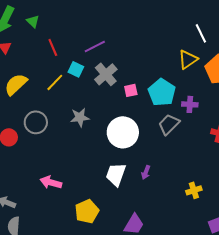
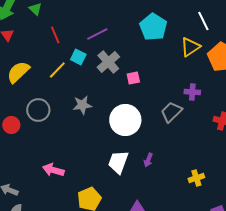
cyan pentagon: (162, 92) -> (153, 27), moved

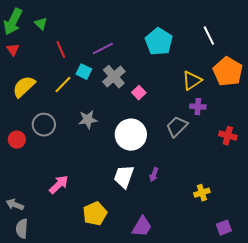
yellow triangle: (190, 47) -> (192, 81), moved
pink square: (133, 78) -> (139, 93), turned -32
pink arrow: (53, 170) -> (59, 185), turned 120

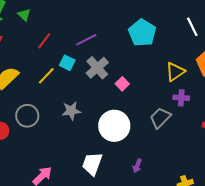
red line: (61, 50) -> (44, 41), turned 60
white trapezoid: (124, 177) -> (92, 164), moved

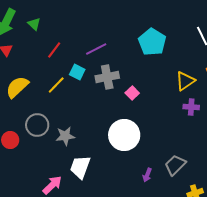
gray cross: (97, 68) -> (107, 77), turned 30
gray star: (71, 111) -> (65, 136), moved
gray trapezoid: (160, 118) -> (175, 165), moved
white trapezoid: (92, 164) -> (80, 167), moved

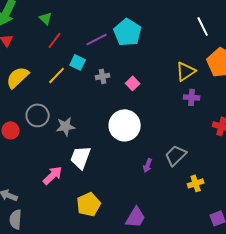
green triangle: (34, 24) -> (46, 18), moved
cyan pentagon: (152, 42) -> (128, 32), moved
gray cross: (107, 77) -> (103, 76), moved, size x0.6

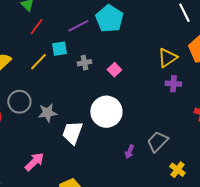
cyan square: (78, 62) -> (59, 49), turned -35
white trapezoid: (81, 157) -> (72, 133), moved
yellow cross: (196, 183) -> (177, 170), turned -35

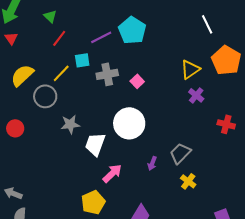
gray cross: (84, 63) -> (107, 74), size x1.5
purple cross: (173, 84) -> (196, 95), turned 35
gray circle: (19, 102) -> (45, 96), moved
pink arrow: (34, 162) -> (112, 173), moved
yellow cross: (177, 170) -> (188, 181), moved

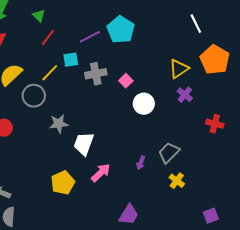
white circle: (129, 123) -> (144, 104), moved, size x0.7
yellow pentagon: (93, 202) -> (63, 183), moved

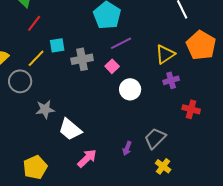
purple line: (90, 37) -> (121, 43), moved
purple cross: (185, 95) -> (171, 80), turned 35
red cross: (215, 124) -> (191, 109), moved
white trapezoid: (84, 144) -> (70, 129), turned -70
yellow pentagon: (63, 183) -> (35, 167), moved

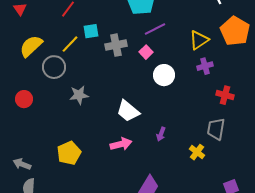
white trapezoid: (70, 129) -> (128, 111), moved
gray trapezoid: (155, 138) -> (216, 129), moved, turned -35
pink arrow: (87, 158) -> (121, 144), turned 30

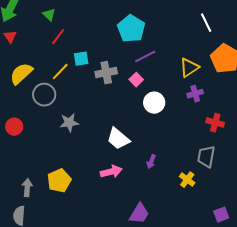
gray arrow: (22, 164) -> (27, 188), moved, turned 72

